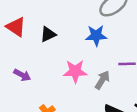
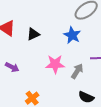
blue star: (96, 36) -> (72, 35), turned 30

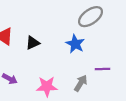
pink star: (55, 64) -> (47, 86), moved

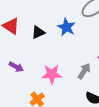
blue star: (75, 44) -> (66, 27), moved

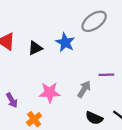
purple arrow: (16, 67) -> (12, 100), moved, turned 32

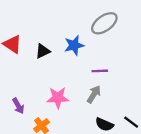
blue star: (65, 42) -> (74, 45), turned 30
purple line: (106, 75) -> (100, 71), moved

